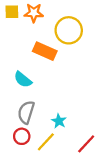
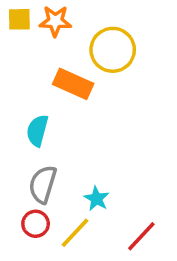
cyan semicircle: (23, 80) -> (37, 130), turned 66

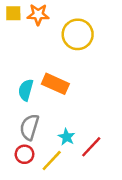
orange rectangle: (73, 84) -> (55, 84), moved
red line: (141, 236) -> (91, 147), moved

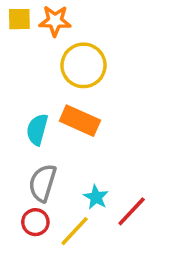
yellow circle: (78, 34) -> (83, 65), moved

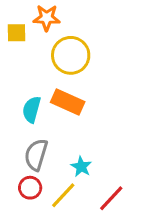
yellow square: (19, 19) -> (17, 33), moved
red line: (132, 211) -> (111, 198), moved

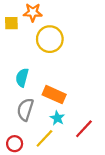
orange rectangle: (68, 102) -> (54, 95), moved
red circle: (30, 188) -> (15, 144), moved
red line: (111, 198) -> (84, 129), moved

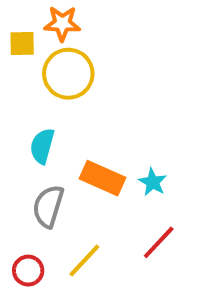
yellow circle: (50, 39) -> (68, 74), moved
cyan star: (57, 118) -> (153, 182), moved

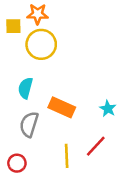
cyan star: (153, 182) -> (108, 109), moved
yellow line: (84, 261) -> (67, 156), moved, turned -45

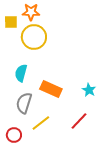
yellow line: (67, 156) -> (41, 123), moved, turned 54

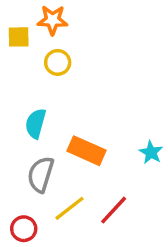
yellow circle: (34, 37) -> (58, 62), size x0.6
red line: (79, 121) -> (114, 210), moved

